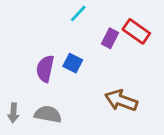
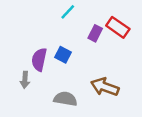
gray arrow: (13, 113) -> (25, 80), moved
gray semicircle: (48, 114) -> (65, 99), moved

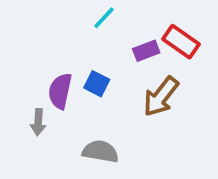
purple rectangle: (95, 33) -> (146, 51), turned 42
brown arrow: (105, 87) -> (161, 97), moved, turned -72

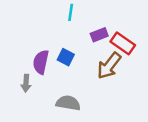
cyan line: (104, 18) -> (71, 12), turned -35
red rectangle: (181, 42) -> (123, 43), moved

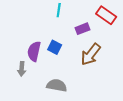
red rectangle: (123, 43) -> (106, 15), moved

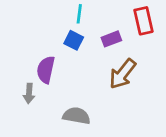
red rectangle: (106, 15) -> (143, 21), turned 42
blue square: (55, 47) -> (74, 40), moved

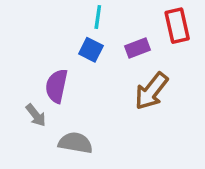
gray arrow: (29, 93) -> (36, 115), turned -42
gray semicircle: (76, 116) -> (75, 143), moved

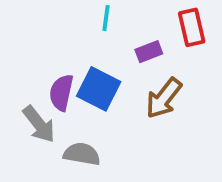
blue square: (91, 50) -> (99, 89), moved, size x1.6
gray arrow: (36, 115) -> (39, 124), size x1.5

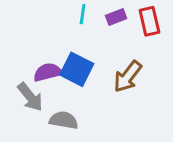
purple rectangle: (149, 52) -> (116, 17), moved
purple semicircle: (61, 93) -> (48, 72), turned 64

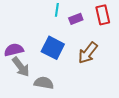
purple rectangle: (116, 17) -> (76, 19), moved
purple semicircle: (48, 72) -> (14, 50), moved

